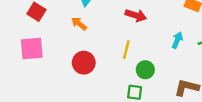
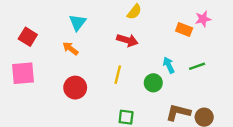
cyan arrow: (177, 40) -> (169, 65), turned -49
green circle: (145, 70) -> (153, 83), moved

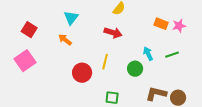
pink star: (203, 19) -> (179, 26), moved
pink square: (23, 73) -> (25, 61), turned -30
red circle: (75, 88) -> (82, 73), moved

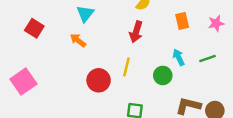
orange rectangle: (161, 24) -> (182, 21), moved, turned 56
red arrow: (113, 33) -> (136, 32), turned 90
pink square: (25, 61) -> (23, 82), moved

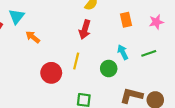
cyan triangle: (85, 14) -> (17, 16), moved

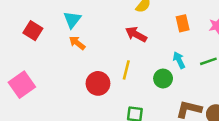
cyan triangle: (17, 16) -> (72, 20), moved
red arrow: (85, 29) -> (136, 34), turned 102

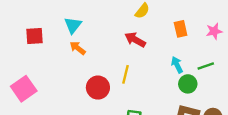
red square: (33, 31) -> (34, 36), turned -36
green circle: (163, 79) -> (188, 84), moved

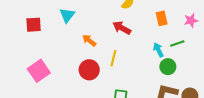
orange arrow: (78, 48) -> (89, 40), moved
green line: (206, 66) -> (177, 44), moved
pink square: (24, 89) -> (39, 71), moved

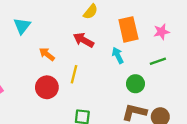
orange rectangle: (162, 18) -> (128, 29), size x1.5
green line: (177, 44) -> (158, 61), moved
cyan arrow: (158, 50) -> (118, 55), moved

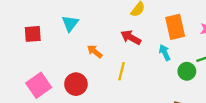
green circle: (135, 84) -> (187, 71), moved
red circle: (47, 87) -> (76, 84), moved

